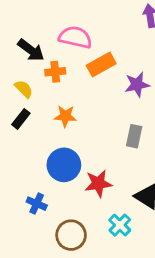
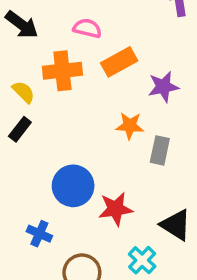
pink semicircle: (75, 37) -> (87, 28), size x0.7
black arrow: (31, 50) -> (22, 25), moved
orange cross: (55, 72) -> (62, 71), size x1.5
orange star: (65, 116) -> (130, 126), moved

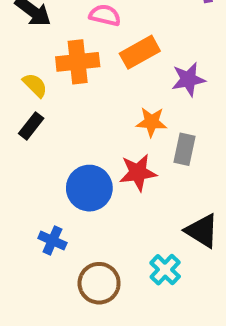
red star: (116, 209) -> (138, 173), moved

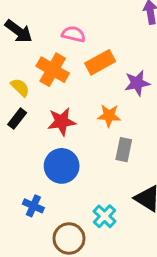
orange cross: (78, 62) -> (53, 70), turned 36
gray rectangle: (184, 149) -> (124, 150), moved
red star: (138, 173) -> (62, 122), moved
cyan cross: (165, 270) -> (105, 216), moved

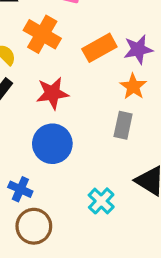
orange rectangle: (100, 62) -> (99, 48), moved
orange star: (109, 116) -> (133, 86), moved, turned 30
brown circle: (69, 238) -> (34, 226), moved

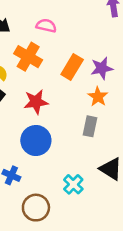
orange rectangle: (99, 48) -> (72, 67), turned -30
brown circle: (34, 226) -> (36, 208), moved

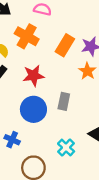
gray rectangle: (90, 126) -> (64, 101), moved

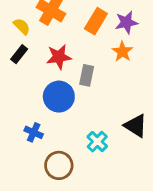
gray rectangle: (64, 101) -> (87, 75), moved

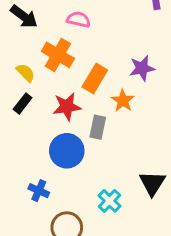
orange rectangle: (96, 21) -> (95, 79), moved
orange star: (122, 52) -> (123, 101), moved
black triangle: (136, 126) -> (152, 183), turned 30

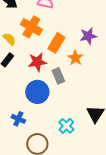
gray rectangle: (98, 127) -> (58, 76), turned -35

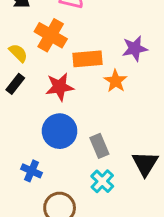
orange rectangle: (56, 43) -> (88, 59), turned 54
gray rectangle: (58, 76) -> (99, 146), moved

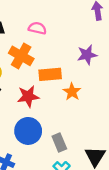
purple star: (135, 49) -> (87, 55), moved

